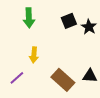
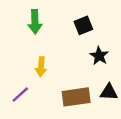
black star: (89, 27) -> (99, 56), moved
brown rectangle: (63, 80) -> (76, 97), turned -50

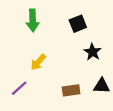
yellow arrow: (41, 67) -> (38, 62), turned 36
brown rectangle: (76, 97) -> (71, 90), size x0.7

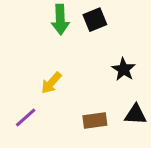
green arrow: (33, 20) -> (60, 20), moved
black square: (78, 24) -> (95, 20), moved

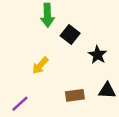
black square: (95, 20) -> (70, 34), moved, turned -30
purple line: (26, 118) -> (20, 104), moved

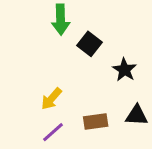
yellow arrow: (40, 66) -> (51, 99), moved
purple line: (20, 104) -> (53, 132), moved

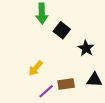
purple line: (53, 132) -> (46, 91), moved

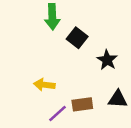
yellow arrow: (36, 68) -> (44, 85), turned 56

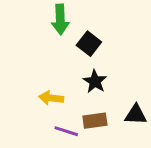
black star: (107, 60) -> (95, 81), moved
purple line: (57, 114) -> (66, 131), turned 60

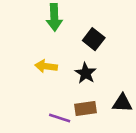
black square: (89, 44) -> (94, 39), moved
yellow arrow: (51, 98) -> (46, 66), moved

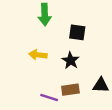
black square: (94, 39) -> (77, 32), turned -30

